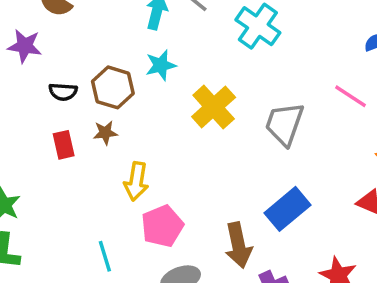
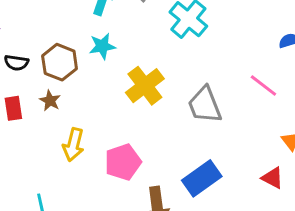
gray trapezoid: (284, 124) -> (205, 105), turned -45
brown star: (105, 133) -> (50, 101), turned 30
pink pentagon: (162, 226) -> (123, 162), moved

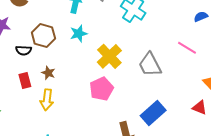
brown hexagon: (60, 62) -> (43, 36), moved
yellow arrow: (73, 145) -> (47, 100), moved
pink pentagon: (123, 162) -> (101, 89), moved

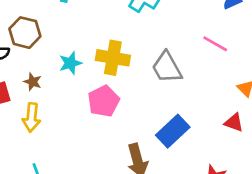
cyan star: (79, 34) -> (70, 63), moved
yellow cross: (109, 56) -> (113, 58), turned -35

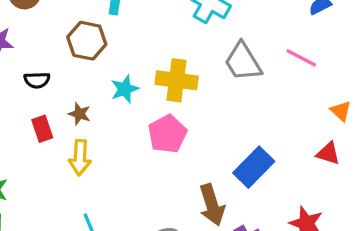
brown hexagon: (25, 33) -> (87, 41), moved
gray trapezoid: (167, 67) -> (243, 62), moved

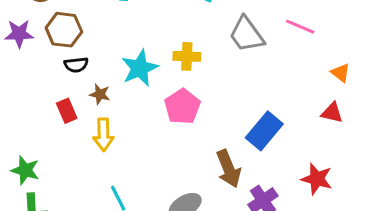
brown hexagon: (87, 41) -> (64, 30), moved
black semicircle: (37, 80) -> (76, 65), moved
yellow cross: (177, 80) -> (187, 56), size x0.7
cyan star: (125, 89) -> (140, 68), size x1.4

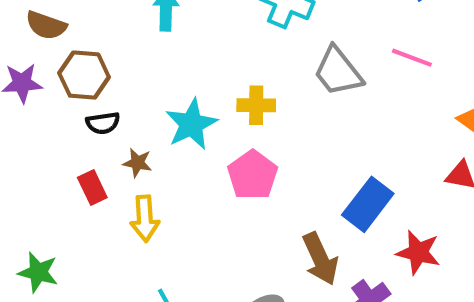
red star: (317, 179) -> (418, 252), moved

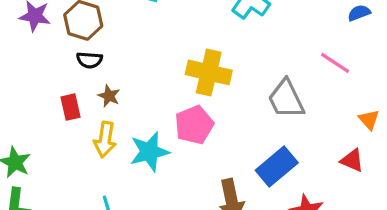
gray trapezoid: (338, 71) -> (286, 99), moved
yellow cross: (256, 105) -> (209, 72), size x1.5
cyan star: (191, 124) -> (149, 152), moved

